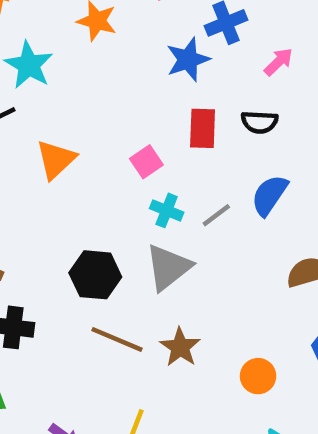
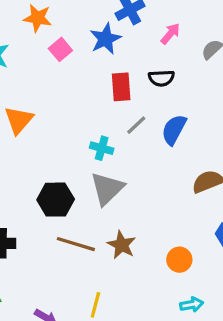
pink square: (146, 162) -> (60, 49), moved
gray line: (216, 215) -> (136, 125), moved

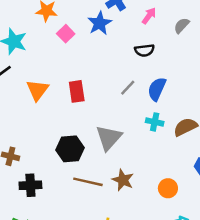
red rectangle: (121, 87) -> (77, 91), moved
cyan cross: (102, 148) -> (155, 122), moved

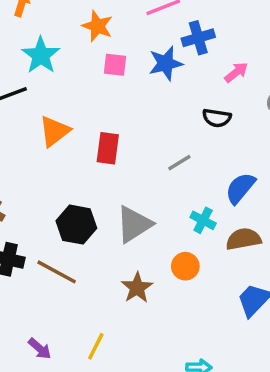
pink square: (66, 34) -> (115, 65), turned 35
blue semicircle: (157, 89) -> (240, 188), moved
brown line: (88, 182) -> (57, 272), moved
orange circle: (168, 188) -> (185, 266), moved

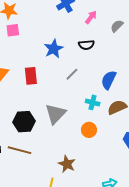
blue star: (166, 63) -> (54, 49), moved
pink square: (115, 65) -> (13, 30), moved
brown star: (137, 288) -> (67, 164), moved

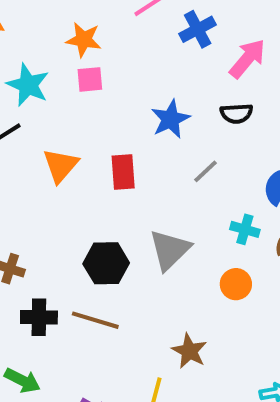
pink arrow: (91, 17) -> (247, 59), size x1.5

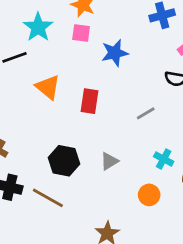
blue star: (170, 119) -> (115, 53), moved
orange triangle: (61, 165) -> (48, 87), turned -44
gray triangle: (170, 250) -> (109, 161), size x0.6

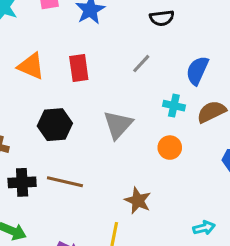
black hexagon: (64, 161) -> (55, 125), moved
gray triangle: (109, 161) -> (118, 125), size x1.5

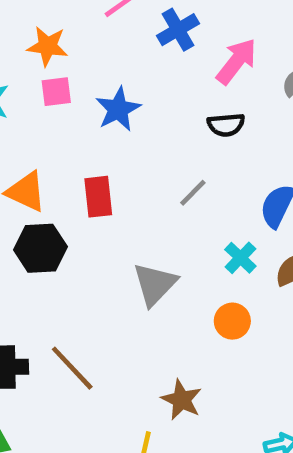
cyan cross: (174, 106) -> (240, 258), turned 30
black hexagon: (55, 125) -> (40, 248), moved
brown line: (65, 182) -> (72, 368), turned 32

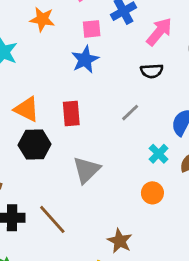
pink square: (56, 92) -> (92, 29), moved
gray triangle: (155, 284) -> (86, 170), moved

